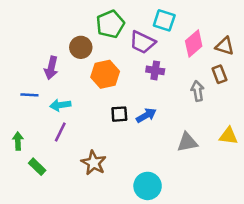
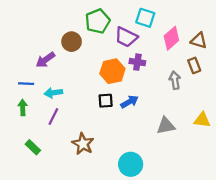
purple arrow: (51, 68) -> (45, 60), turned 42
orange hexagon: (105, 74) -> (112, 71), moved
green arrow: (18, 141) -> (23, 107), moved

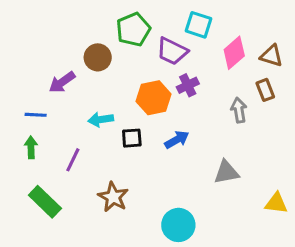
purple cross: (137, 62) -> (188, 85), turned -35
cyan arrow: (53, 93) -> (101, 119), moved
black square: (106, 101) -> (132, 138), moved
yellow triangle: (202, 120) -> (276, 203), moved
green rectangle: (33, 147) -> (45, 202), size x1.5

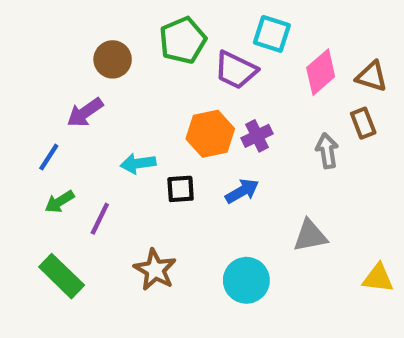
brown circle: (98, 57) -> (113, 59), moved
purple cross: (188, 85) -> (257, 136), moved
blue line: (36, 115) -> (49, 157), turned -60
green arrow: (31, 147) -> (59, 202), moved, turned -120
cyan circle: (178, 225) -> (246, 280), moved

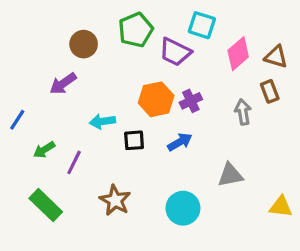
blue line: (49, 157) -> (17, 120), moved

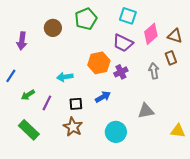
purple trapezoid: (175, 52) -> (123, 43), moved
purple arrow: (63, 84) -> (22, 41), moved, turned -48
purple cross: (191, 101) -> (121, 72), moved
black square: (134, 140) -> (76, 104), moved
blue arrow: (180, 142) -> (103, 97), moved

